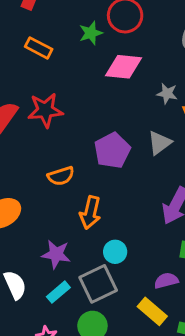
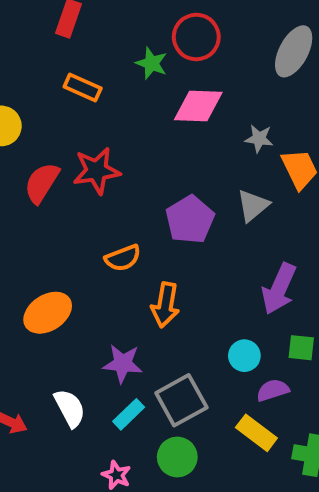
green star: (91, 33) -> (152, 63), turned -30
cyan circle: (115, 252) -> (244, 356), moved

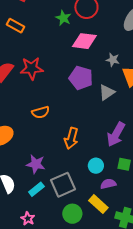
orange rectangle: (83, 88) -> (15, 26), moved
purple pentagon: (190, 220) -> (81, 78), moved, turned -30
orange arrow: (165, 305) -> (71, 138), moved
green circle: (177, 457) -> (72, 214), moved

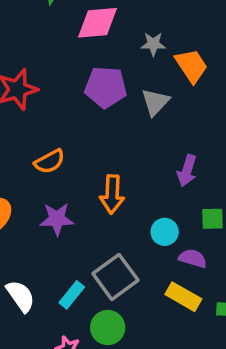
purple arrow: (116, 134) -> (187, 171), size x0.7
purple star: (36, 164) -> (57, 219), moved
purple semicircle: (108, 184) -> (193, 258), turned 42
green circle: (72, 214) -> (108, 328), moved

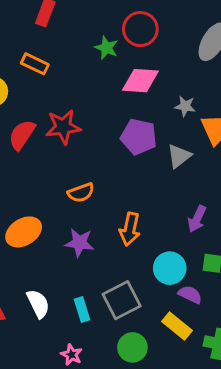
cyan circle: (165, 232) -> (170, 268), size x1.4
cyan rectangle: (72, 295) -> (82, 310), turned -65
green circle: (108, 328) -> (132, 347), moved

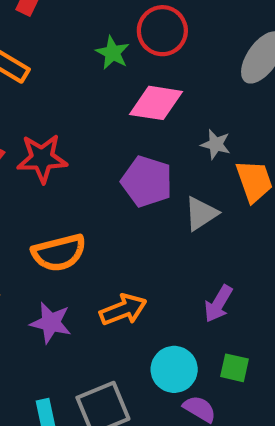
orange semicircle: (81, 193) -> (59, 253), size x1.4
orange arrow: (130, 229) -> (123, 310), turned -128

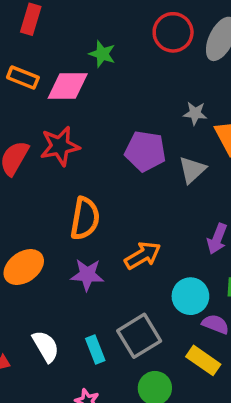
red circle: (162, 31) -> (173, 32), moved
pink diamond: (156, 103) -> (68, 86), moved
orange semicircle: (59, 253) -> (85, 218), turned -57

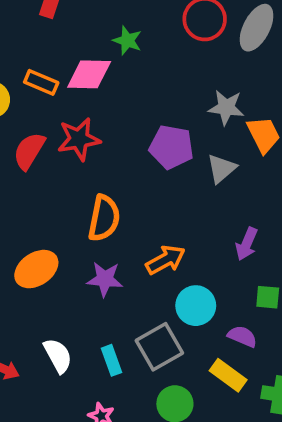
orange rectangle: (23, 78) -> (41, 82), moved
gray star: (195, 113) -> (226, 108), size x1.4
cyan circle: (190, 296) -> (196, 306), moved

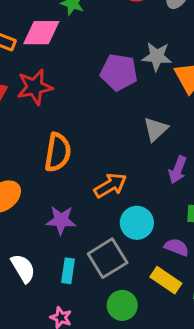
purple pentagon: (171, 147) -> (119, 72), moved
gray triangle: (222, 169) -> (156, 129), moved
purple star: (105, 279) -> (61, 220), moved
cyan rectangle: (112, 360) -> (68, 271), turned 30

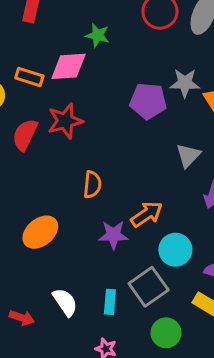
orange semicircle: (58, 152) -> (92, 185), size x0.7
purple star: (61, 220) -> (113, 235), moved

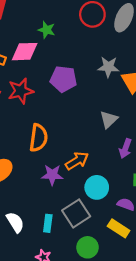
purple pentagon: (148, 101) -> (63, 79), moved
orange semicircle: (92, 185) -> (38, 138), size x1.4

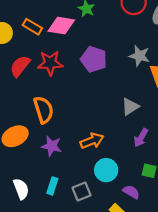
orange semicircle: (38, 138) -> (44, 110), moved, turned -36
purple star: (52, 175) -> (52, 146), moved
gray square: (76, 213) -> (82, 192), size x0.7
cyan rectangle: (48, 223) -> (52, 186), moved

